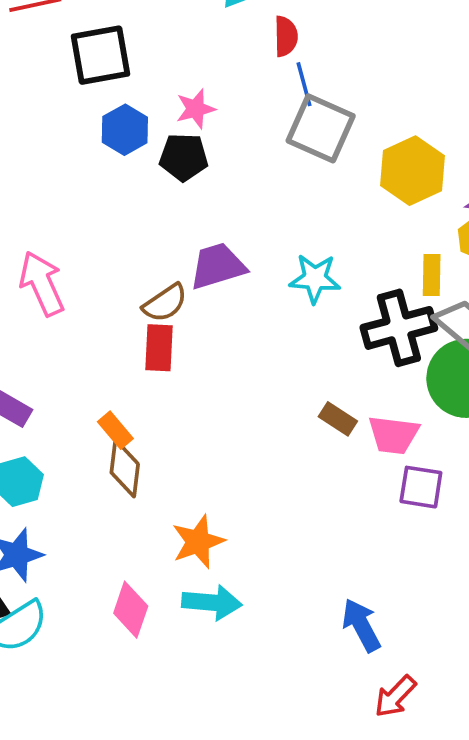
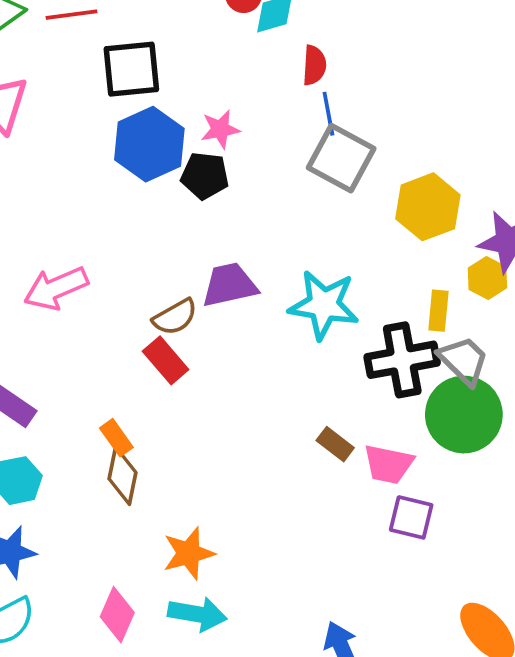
blue hexagon: (125, 130) -> (149, 144), size x1.5
cyan star: (315, 279) -> (324, 305), size x1.4
pink arrow: (42, 284) -> (56, 288), turned -94
red rectangle: (159, 348) -> (166, 360), turned -48

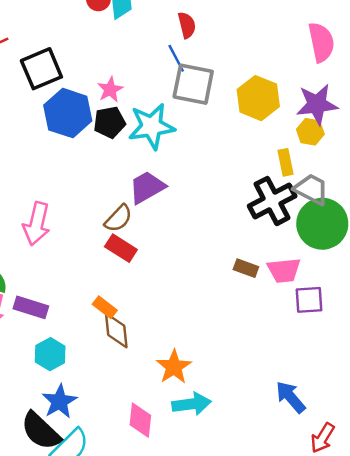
red semicircle: (314, 65) -> (187, 25), moved
pink arrow: (56, 288) -> (37, 224), turned -36
cyan star: (324, 305) -> (152, 126), moved

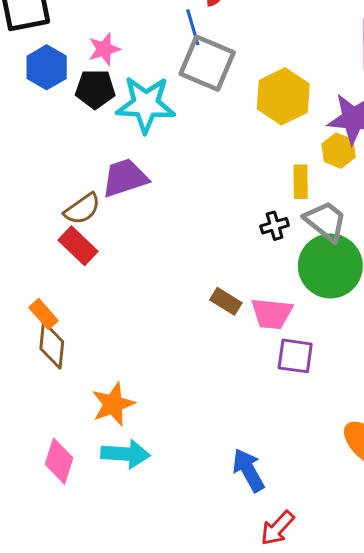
blue hexagon: (68, 113) -> (47, 67), size x0.7
black cross: (272, 201) -> (275, 226), size x0.5

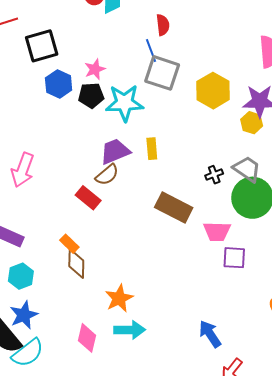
yellow rectangle: (301, 182) -> (152, 149), moved
brown semicircle: (82, 209) -> (107, 175), moved
brown rectangle: (226, 301) -> (174, 208), moved, size x1.8

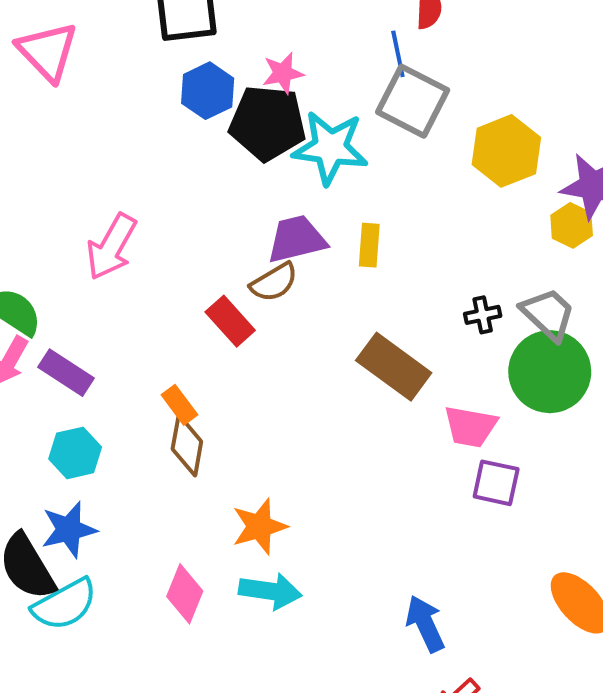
black pentagon: (91, 95) -> (268, 123), size x1.5

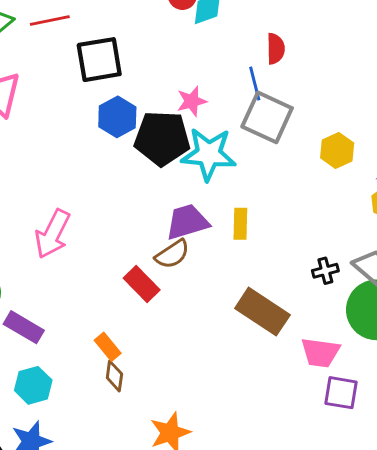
pink star: (283, 73) -> (192, 101), moved
yellow hexagon: (506, 151) -> (337, 150), size x0.7
brown diamond: (187, 445) -> (114, 376), size x0.7

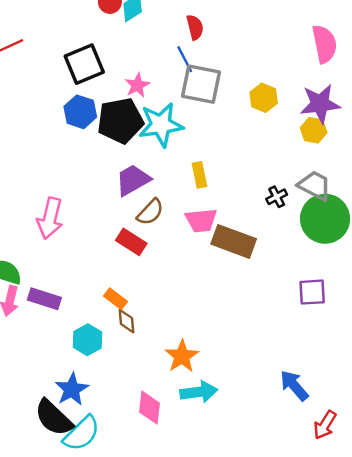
black square: (99, 60) -> (84, 64), moved
purple trapezoid: (187, 222) -> (133, 180), moved
pink trapezoid: (320, 353) -> (201, 220), moved
cyan hexagon: (33, 385) -> (87, 340), moved

